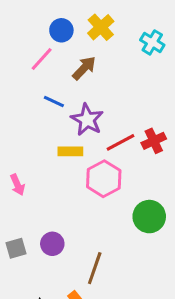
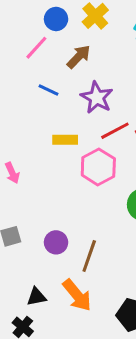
purple star: (87, 120) -> (97, 97), moved
purple circle: (52, 244) -> (56, 242), moved

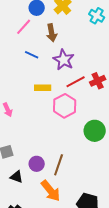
brown arrow: (79, 57) -> (52, 33), turned 126
purple circle: (56, 242) -> (37, 164), moved
black triangle: (36, 297) -> (17, 177), moved, turned 32

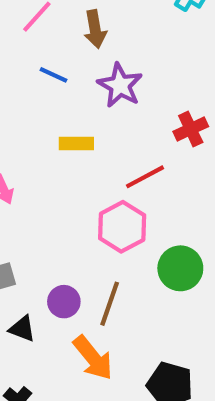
red line: (76, 82) -> (145, 177), moved
pink hexagon: (65, 106) -> (122, 227), moved
green circle: (95, 131) -> (180, 268), moved

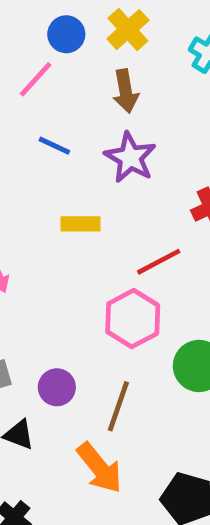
brown arrow: (95, 29) -> (126, 91), moved
purple circle: (64, 302) -> (57, 387), moved

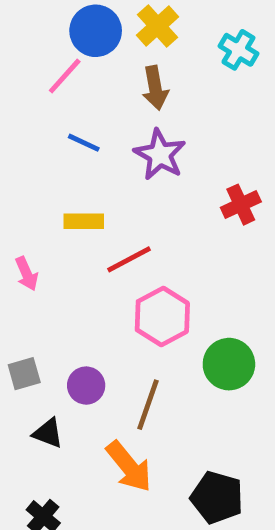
blue circle: (66, 34) -> (96, 31), size x1.4
yellow rectangle: (81, 224) -> (84, 221), moved
red line: (159, 262) -> (129, 259), moved

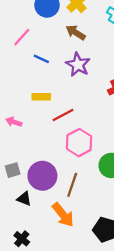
pink line: (65, 76) -> (22, 37), moved
brown arrow: (155, 88) -> (76, 33), turned 132
pink arrow: (27, 274) -> (14, 122), turned 133
purple circle: (86, 386) -> (42, 176), size x1.6

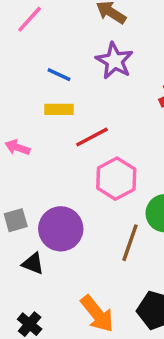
blue line: (41, 59) -> (59, 75), moved
brown line: (72, 185) -> (130, 243), moved
orange arrow: (63, 215) -> (97, 314), moved

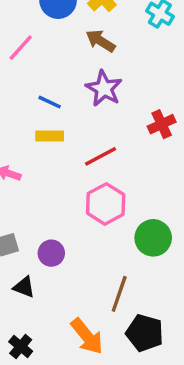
red line: (92, 137) -> (101, 156), moved
purple circle: (61, 229) -> (51, 253), size x0.6
brown line: (130, 243) -> (119, 294), moved

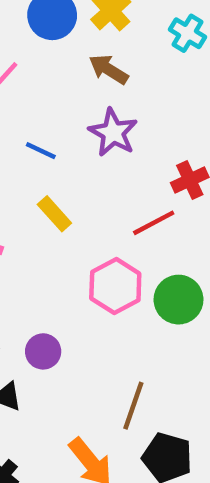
yellow rectangle: (50, 136) -> (54, 214), moved, turned 48
red line: (101, 156) -> (154, 223), moved
green circle: (153, 238) -> (178, 300), moved

